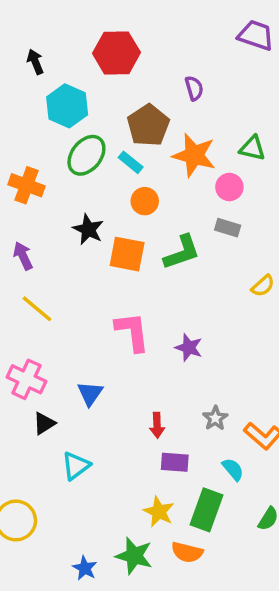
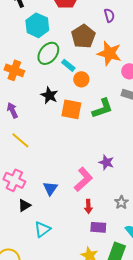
cyan rectangle: (131, 162) -> (68, 65), moved
pink L-shape: (132, 332) -> (83, 179), moved, turned 55

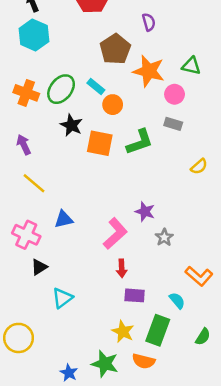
cyan hexagon: (37, 25) -> (34, 35), moved
green ellipse: (48, 53) -> (61, 89), moved
blue triangle: (50, 188) -> (64, 219), moved, turned 42
gray star: (121, 202) -> (164, 237), moved

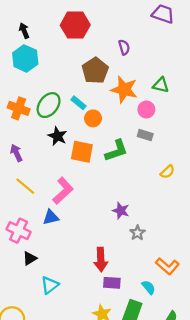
pink L-shape: (115, 234) -> (63, 191), moved
red arrow: (122, 268) -> (101, 259), size x1.5

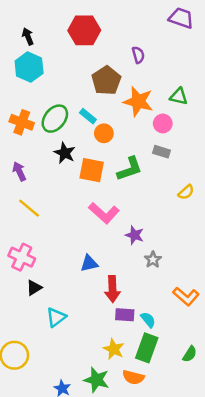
pink L-shape: (63, 191) -> (104, 213), moved, turned 84
blue triangle: (51, 217) -> (89, 263), moved
cyan semicircle: (149, 287) -> (148, 320), moved

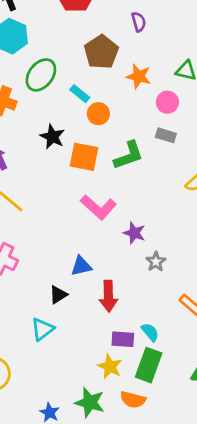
orange star: (138, 101) -> (139, 76), size x0.7
green ellipse: (55, 119) -> (41, 75), moved
black triangle: (34, 288) -> (58, 295), moved
purple rectangle: (125, 315) -> (123, 339), moved

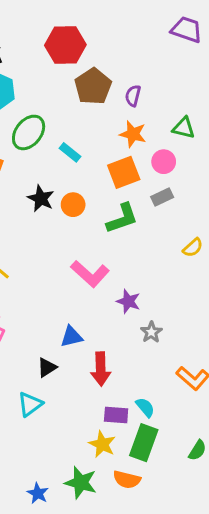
purple semicircle: (139, 22) -> (133, 96), moved, turned -150
brown pentagon: (101, 52) -> (93, 86), moved
orange circle: (98, 114) -> (73, 205), moved
gray rectangle: (166, 135) -> (162, 197), turned -42
orange square: (84, 157) -> (124, 172), moved, turned -32

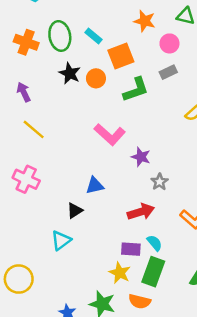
green ellipse: (29, 132) -> (60, 36), moved, turned -48
orange square: (124, 172) -> (121, 56), moved
red arrow: (101, 369) -> (141, 212), moved, turned -105

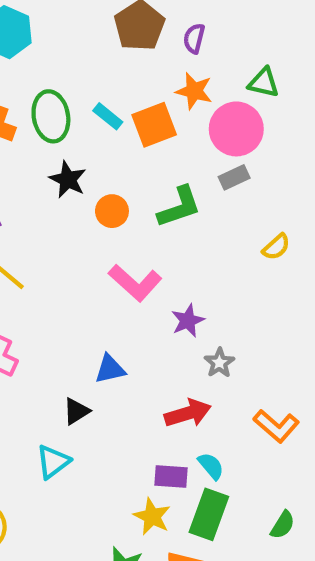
pink circle: (169, 43) -> (236, 129), size x1.6
orange square: (121, 56) -> (154, 125), moved
orange circle: (96, 78) -> (112, 211), moved
purple star: (141, 157) -> (188, 321), turned 30

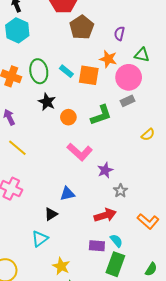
purple semicircle: (194, 38) -> (119, 33), moved
orange square: (154, 125) -> (89, 75), turned 30
yellow star: (152, 516) -> (61, 266), moved

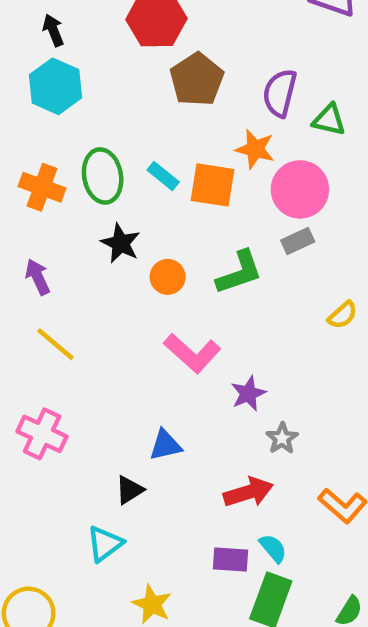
purple semicircle: (119, 33) -> (280, 93), size x1.5
green triangle: (142, 55) -> (329, 120), moved

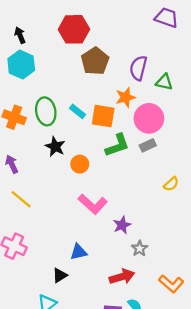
orange star: (255, 149) -> (125, 97), turned -30
green L-shape: (239, 272) -> (117, 145), moved

